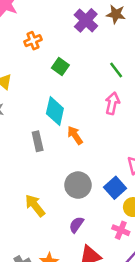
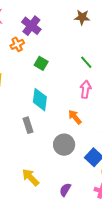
purple cross: (86, 20) -> (31, 26), moved
orange arrow: (75, 135) -> (75, 117), moved
gray circle: (78, 185) -> (64, 145), moved

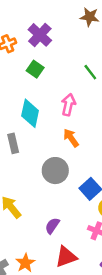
purple cross: (31, 26) -> (40, 35), moved
pink arrow: (86, 89) -> (68, 105), moved

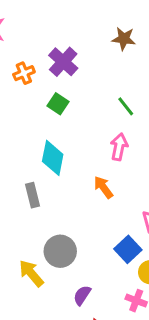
pink arrow: (68, 105) -> (119, 147), moved
gray circle: (55, 171) -> (60, 251), moved

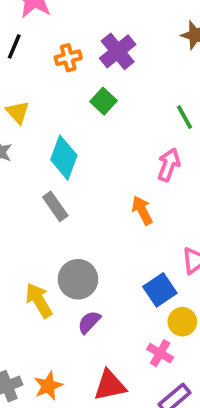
cyan diamond: (53, 158) -> (64, 158), moved
gray rectangle: (33, 195) -> (55, 206), turned -30
purple semicircle: (82, 295) -> (89, 322), moved

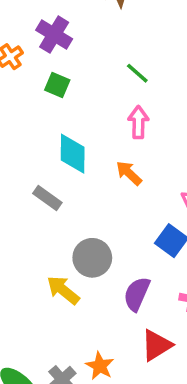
cyan diamond: (64, 158) -> (73, 154), moved
purple semicircle: (89, 322) -> (137, 294), moved, size x1.4

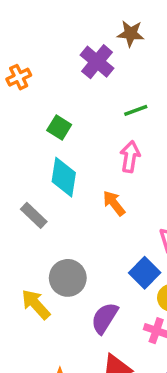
purple cross: (54, 35) -> (97, 62), moved
green line: (137, 73) -> (136, 110), turned -70
green square: (57, 85) -> (59, 128), moved

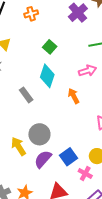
pink arrow: (130, 157) -> (87, 71), turned 54
blue square: (145, 273) -> (68, 157), moved
purple semicircle: (105, 318) -> (43, 159), moved

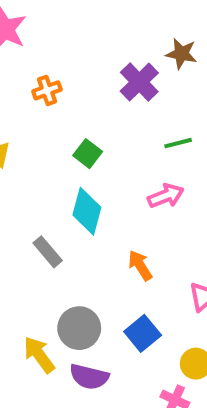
orange arrow: (74, 96) -> (140, 265), moved
blue square: (68, 157) -> (143, 333), moved
purple semicircle: (43, 159) -> (89, 377), turned -114

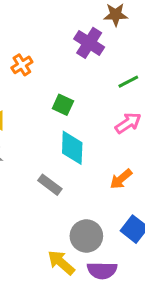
orange arrow: (140, 265) -> (121, 179), turned -85

